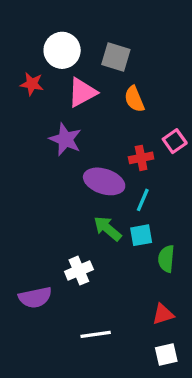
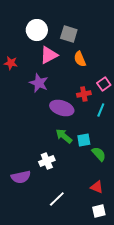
red star: (32, 84) -> (11, 63), moved
cyan line: (143, 200) -> (101, 110), moved
green semicircle: (166, 259) -> (99, 154), turned 133
red triangle: (163, 314) -> (97, 187), turned 40
white line: (96, 334) -> (57, 199), turned -36

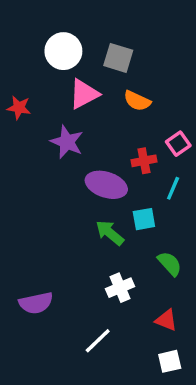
orange semicircle: (80, 59) -> (137, 101), turned -42
cyan square: (84, 140) -> (144, 219), moved
white cross: (47, 161) -> (120, 288), moved

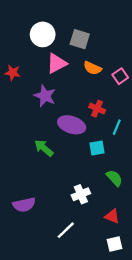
pink square: (178, 144) -> (120, 76), moved
red cross: (144, 161) -> (97, 109), turned 35
green arrow: (110, 233) -> (44, 148), moved

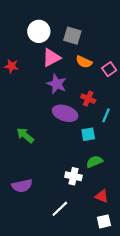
purple star: (45, 96) -> (57, 84), moved
green arrow: (44, 148) -> (25, 135), moved
green semicircle: (114, 178) -> (94, 162), moved, turned -70
white cross: (81, 194) -> (73, 176), turned 35

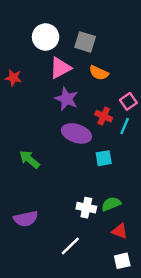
pink square: (109, 69) -> (128, 101), moved
cyan line: (106, 115) -> (125, 126), moved
green semicircle: (94, 162) -> (111, 204), moved

